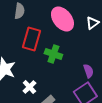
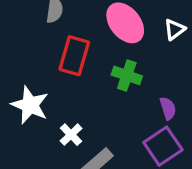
green cross: (53, 54) -> (127, 75), moved

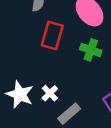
white star: (30, 105) -> (20, 94), moved

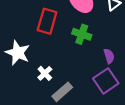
white star: (20, 94) -> (18, 53), moved

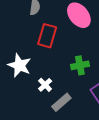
green cross: (82, 34) -> (80, 65), moved, turned -30

